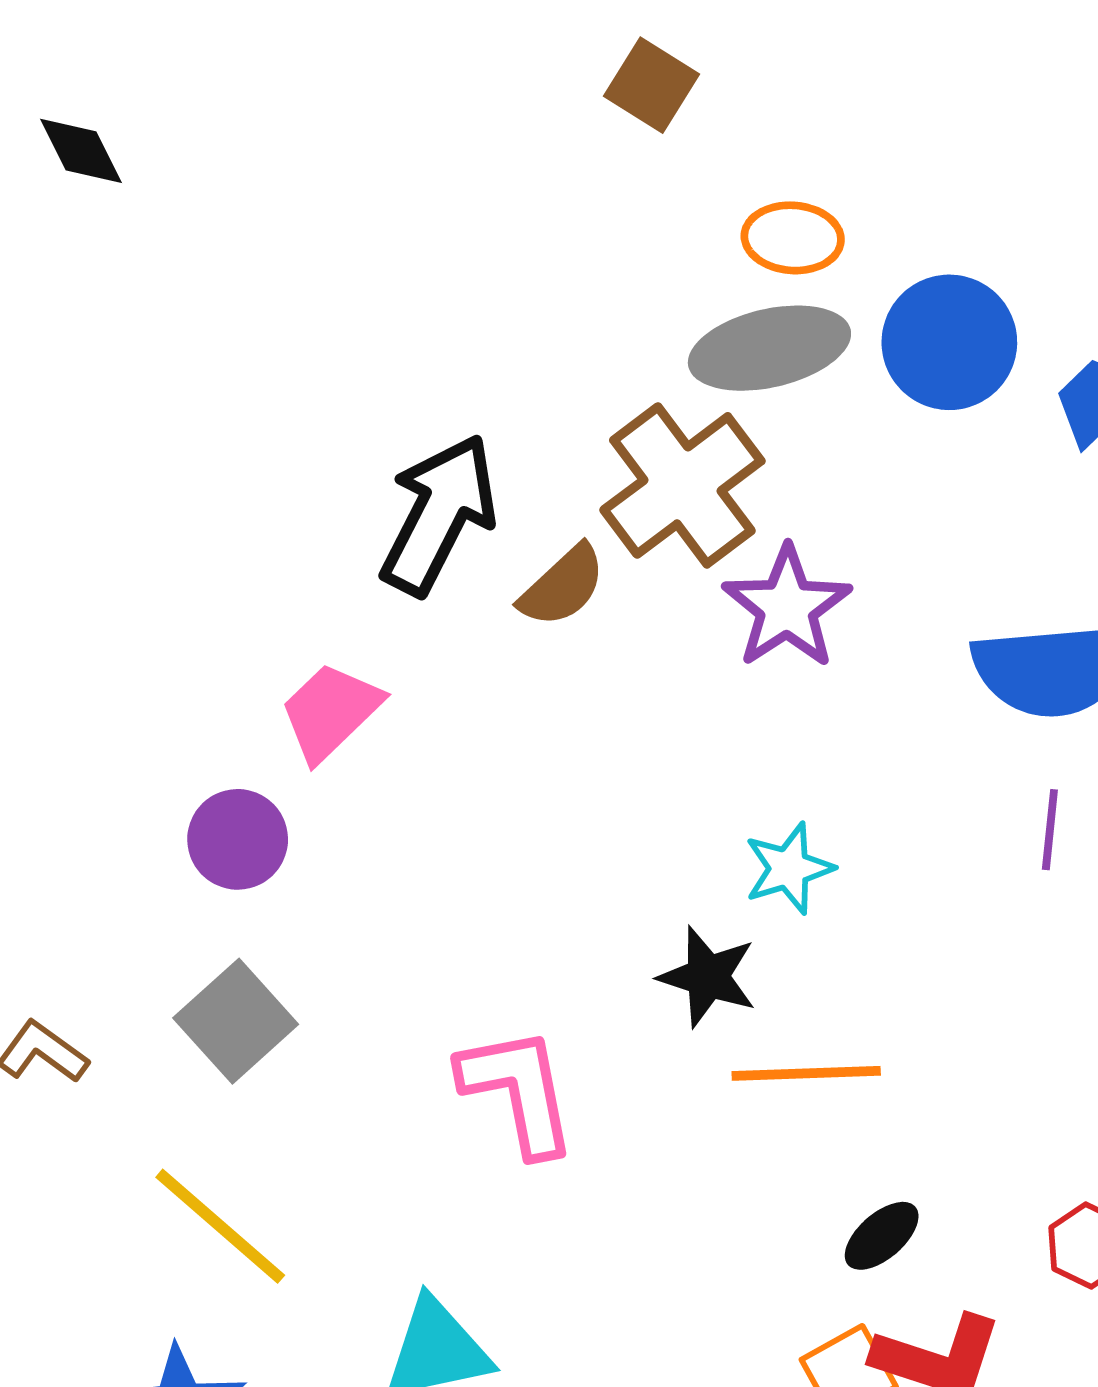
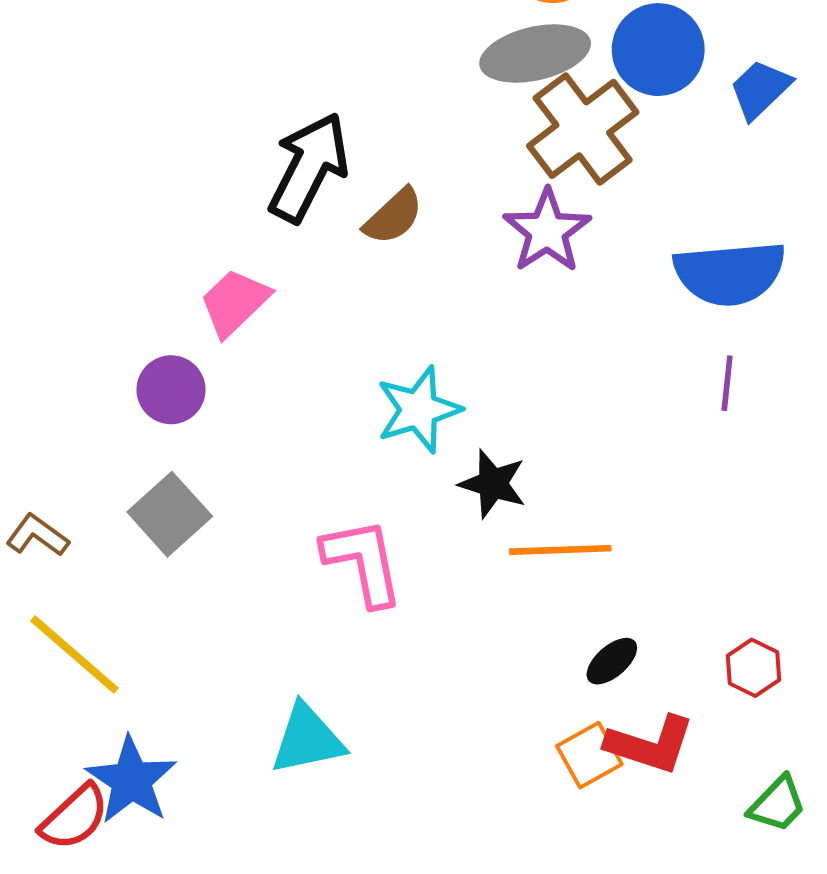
brown cross: (682, 485) -> (583, 129), moved
cyan star: (789, 868) -> (419, 410), moved, size x1.4
yellow line: (220, 1226) -> (74, 655), moved

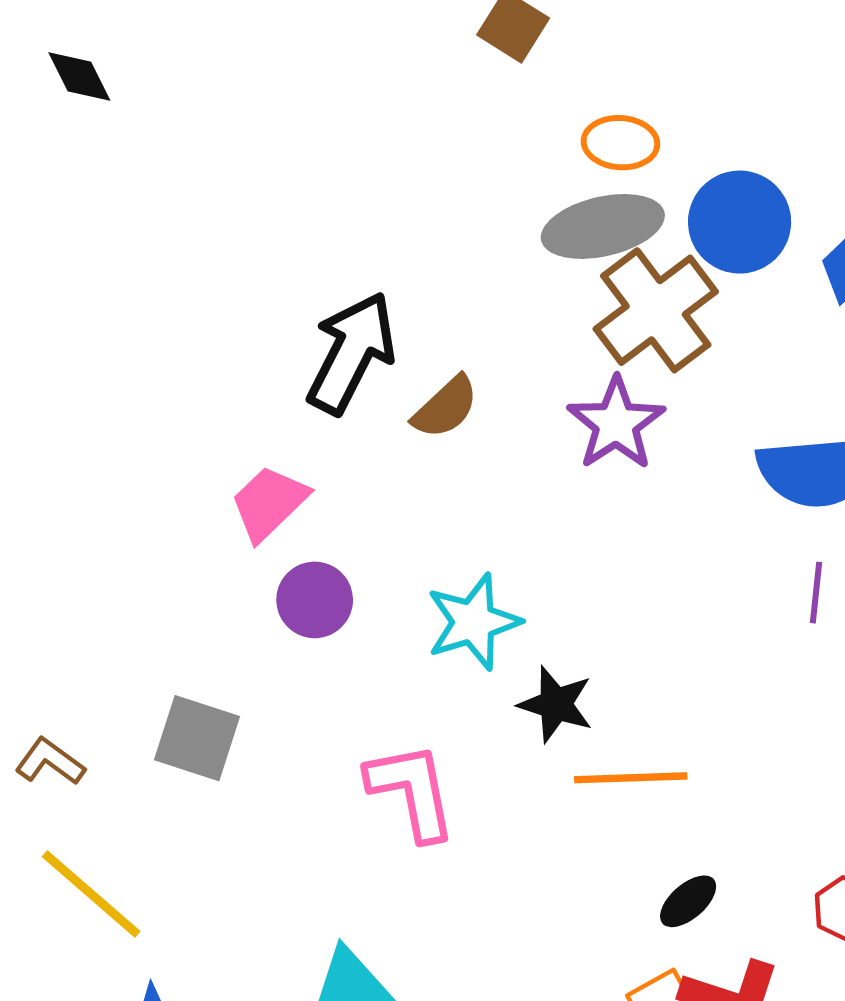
purple circle: (171, 390) -> (315, 600), moved
gray square: (170, 514) -> (197, 738), turned -30

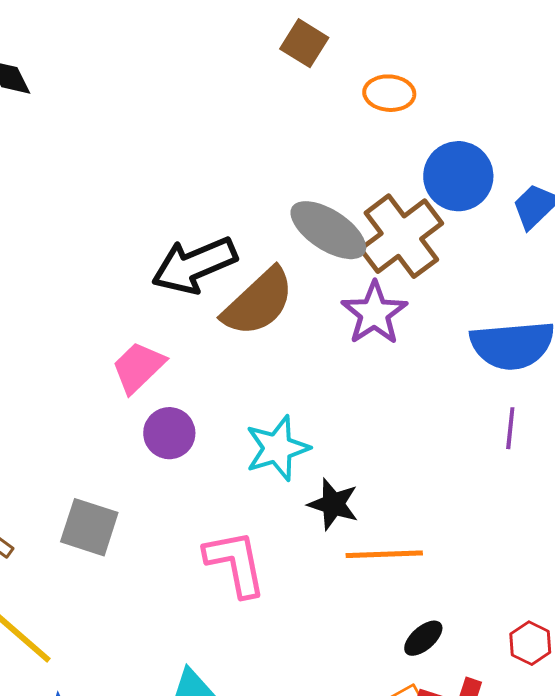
orange ellipse: (620, 143) -> (389, 93), moved
gray ellipse: (603, 226) -> (328, 230), moved, turned 46
black arrow: (351, 353) -> (194, 265), turned -140
brown semicircle: (445, 407) -> (258, 302), size x1.6

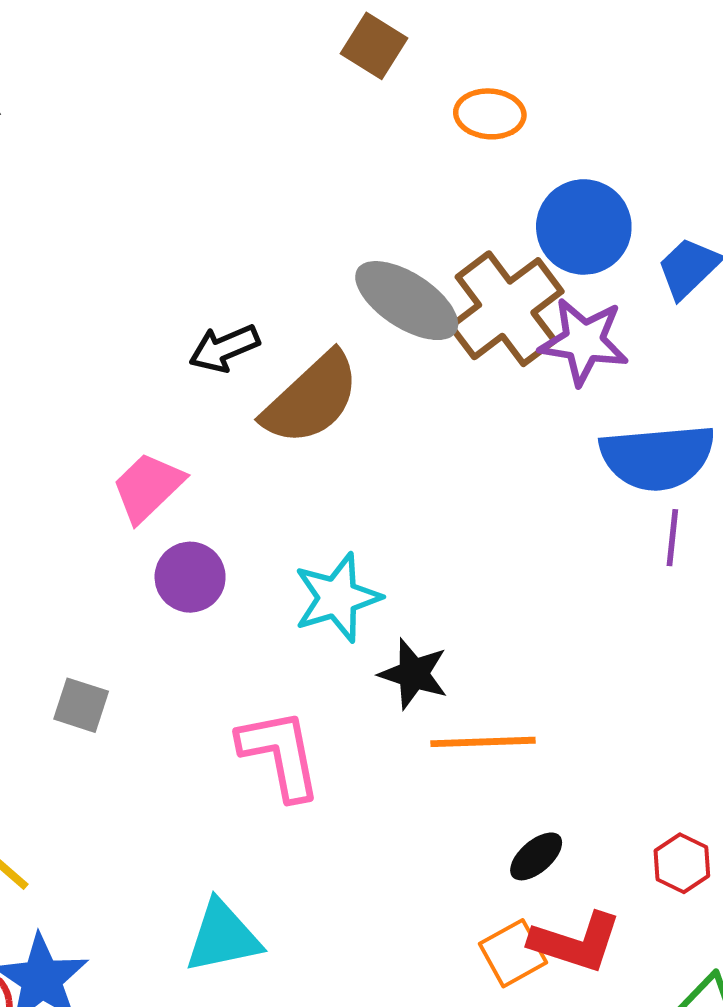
black arrow: (194, 265) -> (224, 348), size x0.6
purple star: (374, 313) -> (584, 341), moved, turned -30
purple line: (510, 428) -> (672, 538), moved
gray square: (89, 527) -> (81, 705), size x0.7

